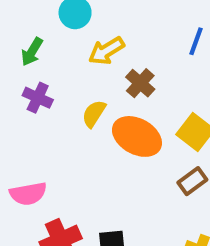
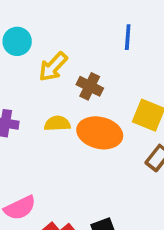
yellow semicircle: (94, 114) -> (57, 123), turned 70

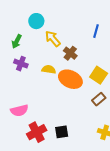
yellow arrow: (53, 67) -> (53, 39), turned 84

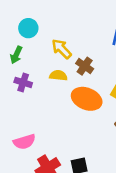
cyan circle: (36, 21) -> (28, 28), moved
yellow semicircle: (49, 69) -> (58, 75), moved

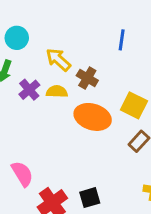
purple cross: (23, 82) -> (29, 90), moved, turned 36
pink semicircle: (24, 142) -> (22, 174), turned -100

